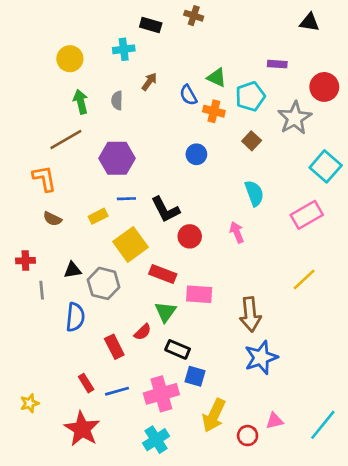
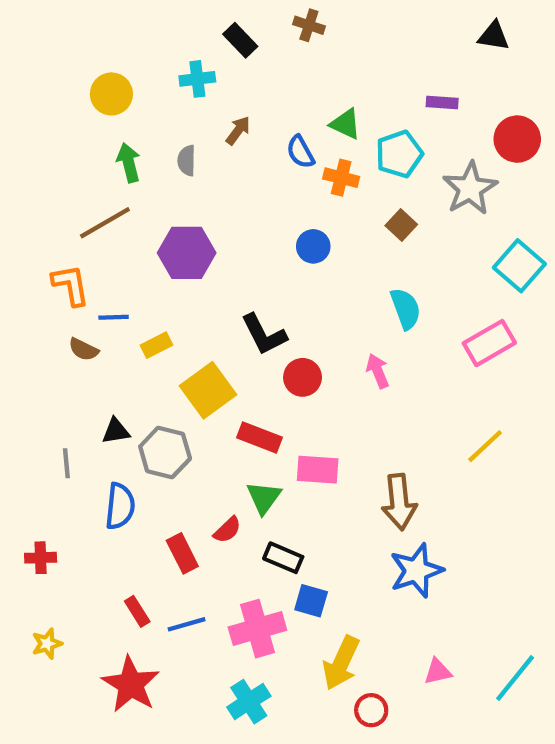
black rectangle: (151, 25) -> (240, 40), turned 30
blue line: (126, 199) -> (114, 317), moved
red cross: (25, 261) -> (41, 558), moved
red circle: (248, 436) -> (371, 710), moved

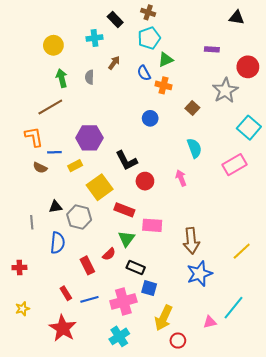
green triangle: (345, 124) -> (166, 60), turned -49
cyan pentagon: (399, 154) -> (149, 38), moved
purple hexagon: (187, 253) -> (89, 138), moved
yellow line: (485, 446) -> (242, 251), moved
cyan line: (515, 678) -> (233, 308), moved

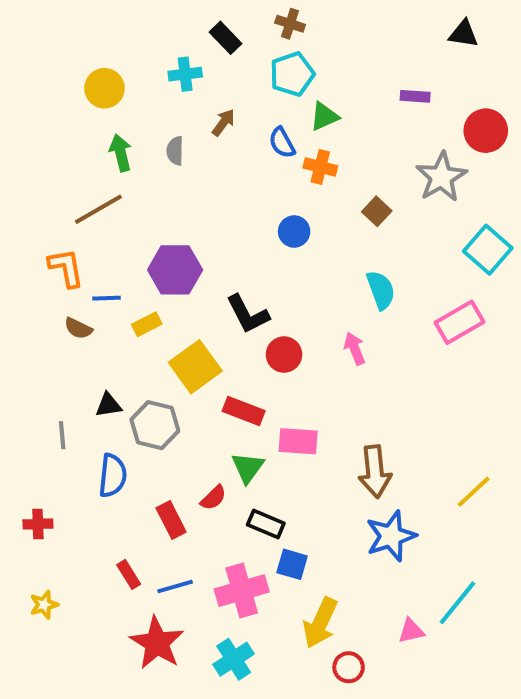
red star: (63, 328) -> (157, 643), moved

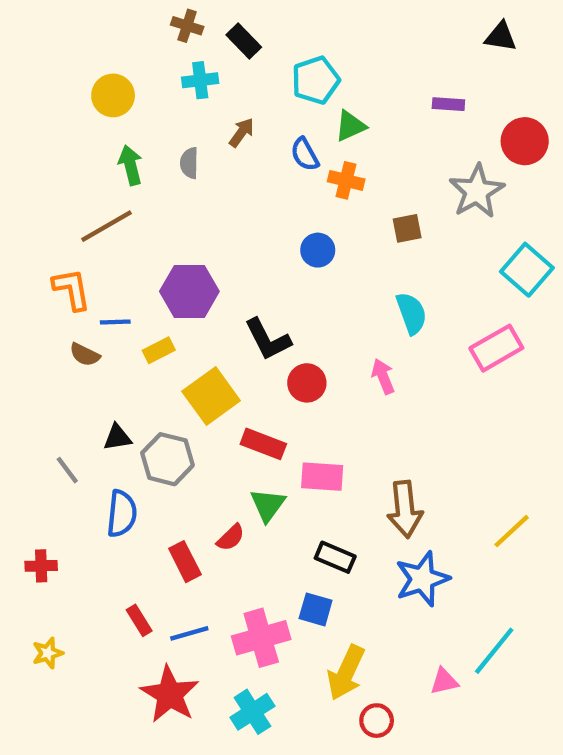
brown cross: (290, 24) -> (187, 26), moved
brown square: (377, 211) -> (407, 228), turned 36
gray line: (62, 435) -> (67, 470), turned -32
black rectangle: (266, 524) -> (335, 557), moved

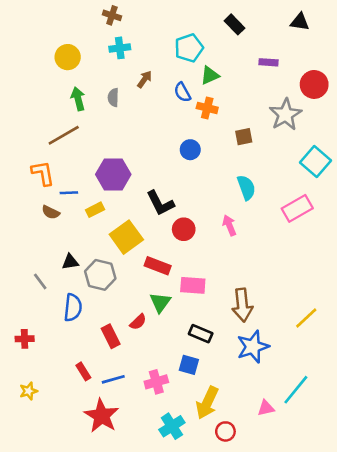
black rectangle: (244, 41) -> (235, 24), moved
pink cross: (261, 638) -> (156, 382), size x0.7
cyan cross: (252, 712) -> (172, 426), moved

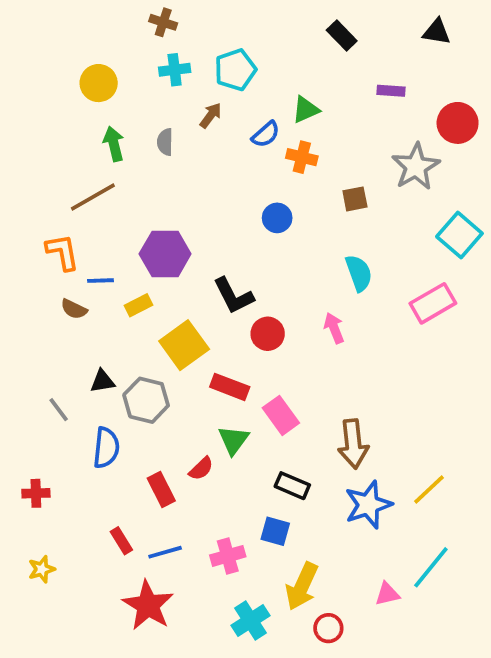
cyan pentagon: (189, 48) -> (235, 70), moved
blue semicircle: (182, 92) -> (266, 134), turned -102
pink rectangle: (193, 285) -> (281, 415), turned 50
yellow line: (306, 318) -> (429, 489), moved

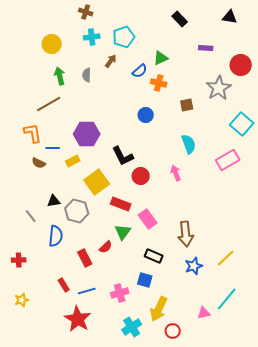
blue star: (368, 505) -> (194, 266), size x0.7

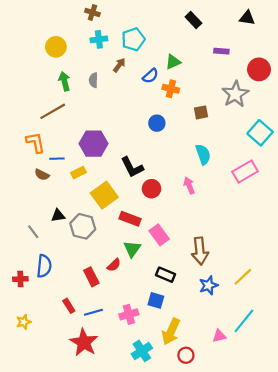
blue semicircle: (56, 236) -> (44, 266), moved

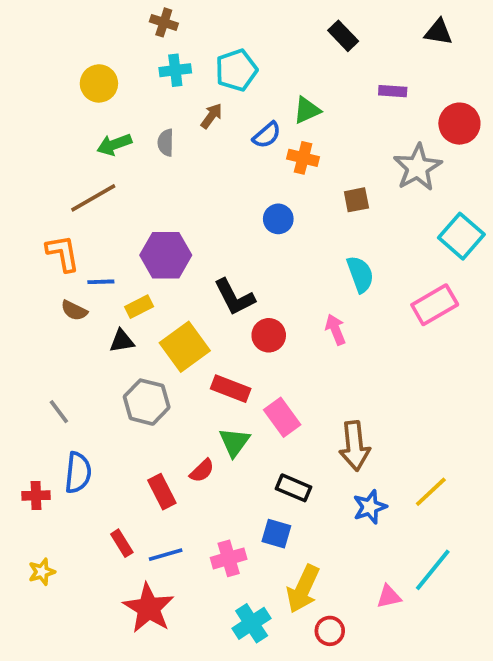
green arrow: (64, 81) -> (114, 145), turned -96
black triangle: (58, 216) -> (122, 341), moved

